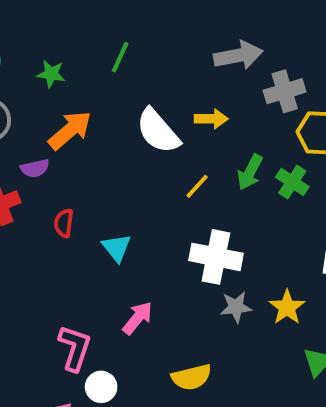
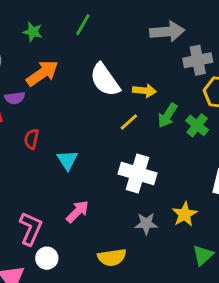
yellow arrow: (211, 119) -> (144, 91), moved
gray star: (236, 307) -> (146, 224), moved

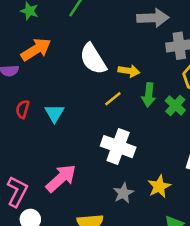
green arrow: (168, 115) -> (149, 95), turned -30
cyan triangle: (67, 160) -> (54, 113), moved
pink arrow: (77, 212) -> (61, 178), size x1.4
gray star: (146, 224) -> (123, 193), turned -30

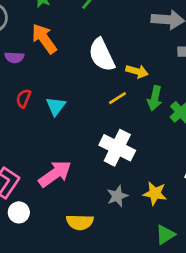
orange arrow: (36, 49) -> (44, 39), turned -100
yellow star: (159, 186) -> (155, 193), turned 30

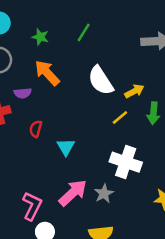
yellow arrow: (137, 71) -> (134, 91), turned -36
cyan triangle: (56, 106) -> (66, 147), moved
gray star: (117, 196) -> (104, 194), moved

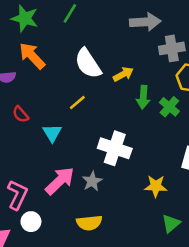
green star: (40, 37) -> (25, 18), size x1.5
yellow line: (120, 117) -> (77, 103), moved
red semicircle: (36, 129) -> (21, 114), turned -56

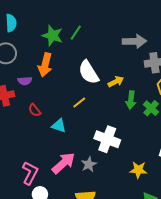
green star: (25, 18) -> (52, 36), moved
orange arrow: (32, 56) -> (45, 65), turned -125
cyan triangle: (52, 133) -> (59, 126), turned -42

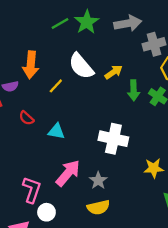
green line: (76, 33) -> (60, 23), turned 35
green star: (52, 36) -> (87, 22), moved, turned 30
yellow line: (79, 103) -> (56, 86), moved
gray star: (89, 164) -> (98, 181), moved

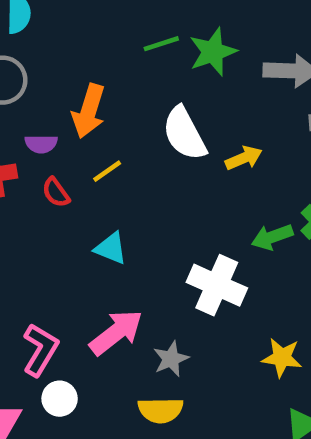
yellow line: (56, 86) -> (107, 171), moved
green arrow: (134, 90) -> (272, 237), moved, turned 60
red semicircle: (26, 118) -> (56, 192), moved

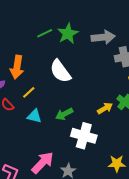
yellow arrow: (244, 158) -> (105, 108), moved
green arrow: (272, 237) -> (64, 114), moved
cyan triangle: (111, 248) -> (34, 116), moved

